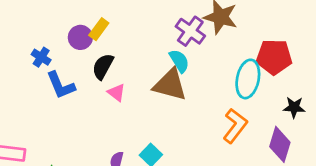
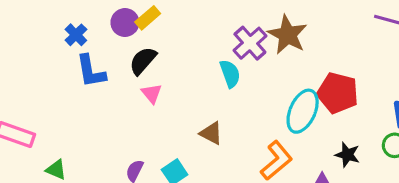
brown triangle: (170, 85) -> (211, 133), moved, size x0.6

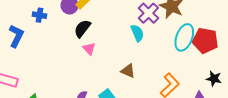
blue cross: (76, 35) -> (39, 15), turned -32
blue L-shape: (91, 71) -> (16, 36), moved, turned -140
cyan ellipse: (303, 111) -> (184, 37), moved

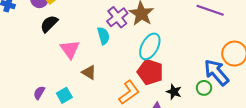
red pentagon: (205, 41) -> (150, 72), moved
pink triangle: (89, 49) -> (70, 49), moved, size x1.5

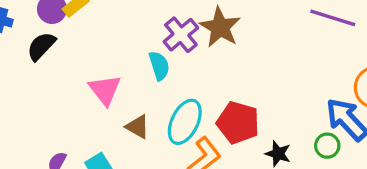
black semicircle: (49, 24) -> (41, 46), moved
cyan ellipse: (150, 46) -> (185, 122), moved

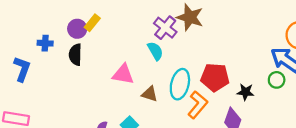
black semicircle: (41, 46) -> (75, 55), turned -30
pink triangle: (105, 90) -> (123, 74), turned -30

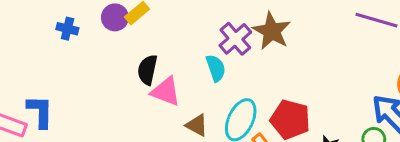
black semicircle: (75, 55) -> (148, 70), moved
blue L-shape: (22, 69) -> (40, 112), moved, turned -30

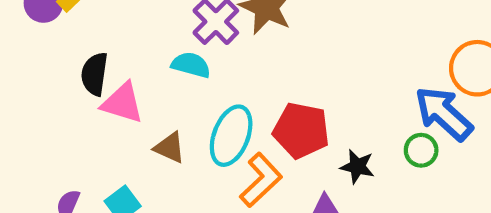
cyan semicircle: (216, 68) -> (191, 65), turned -52

